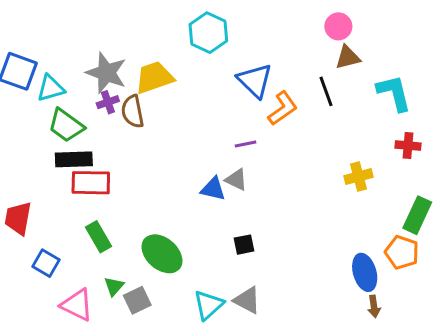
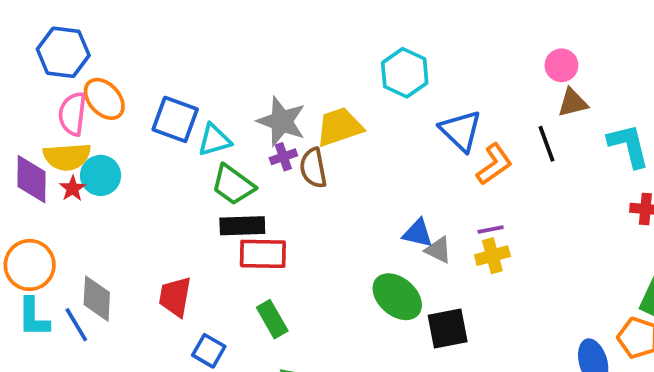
purple line: (246, 144) -> (491, 230), moved
yellow cross: (358, 176) -> (492, 256), moved
blue triangle: (213, 189) -> (418, 233), moved
black square: (244, 245) -> (448, 328), size x1.6
green ellipse: (162, 254) -> (397, 297), moved

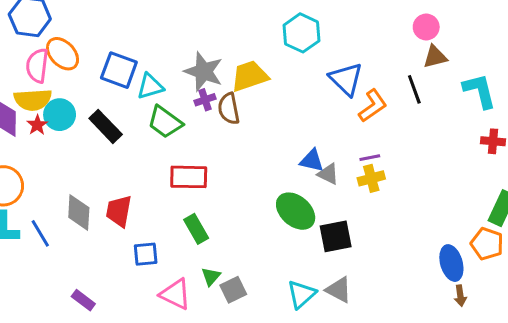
black rectangle: (242, 226) -> (106, 126), moved, turned 48
gray diamond: (97, 299) -> (79, 213), moved
blue square: (209, 351) -> (146, 254), turned -35

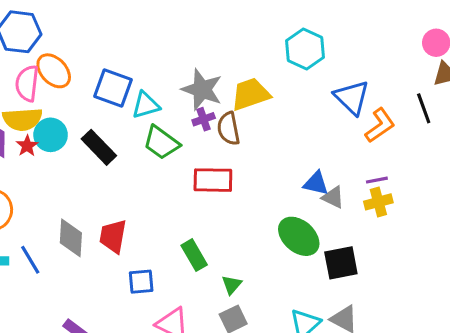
red rectangle: (189, 177) -> (213, 180), moved
green triangle: (211, 276) -> (232, 285), moved

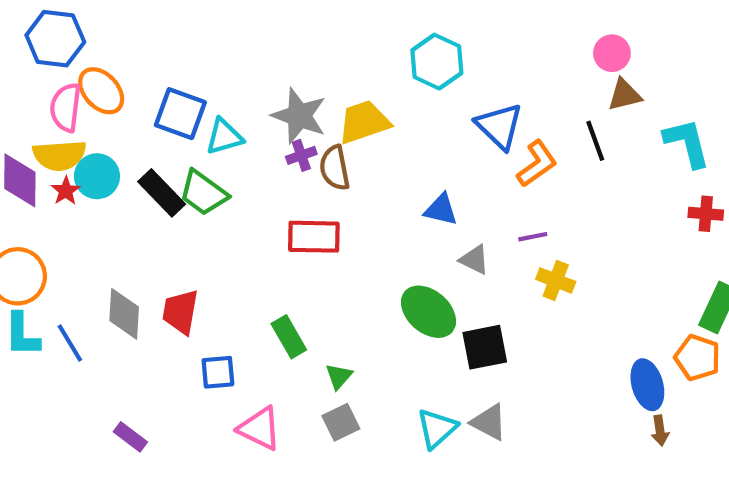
green trapezoid: (161, 143) -> (203, 193), moved
blue triangle: (316, 183) -> (441, 210), moved
yellow cross: (378, 202) -> (556, 280), moved, turned 36

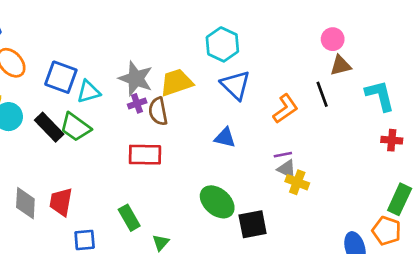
blue triangle: (499, 126) -> (236, 85), moved
gray triangle: (474, 260) -> (287, 169), moved

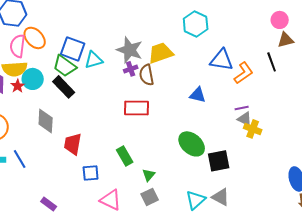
blue triangle: (236, 85) -> (222, 60), moved, turned -35
green trapezoid: (75, 127) -> (65, 66), moved
gray diamond: (25, 203) -> (46, 121), moved

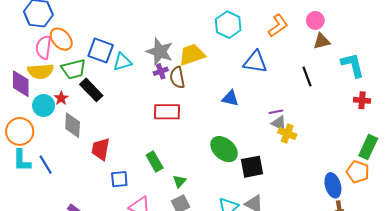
black line: (272, 62) -> (307, 76), moved
green trapezoid: (65, 66) -> (74, 69), moved, turned -50
orange L-shape: (244, 73) -> (278, 26), moved
cyan circle: (33, 79) -> (44, 106), moved
red star: (18, 86) -> (61, 98), moved

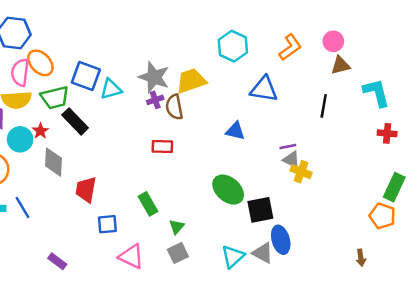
black line: (307, 76) -> (324, 106), turned 30
red rectangle: (167, 112) -> (162, 147), size x0.7
blue ellipse: (333, 185) -> (281, 240), moved

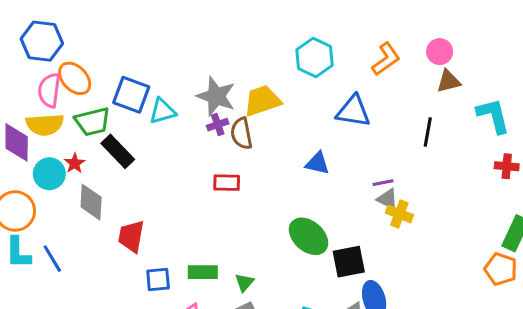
green rectangle: (148, 204) -> (203, 272), moved, turned -60

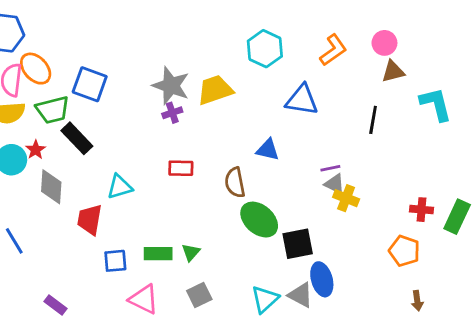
cyan triangle: (163, 111) -> (120, 187), moved
brown semicircle: (241, 134) -> (235, 182), moved
red cross: (507, 166) -> (421, 210), moved
orange pentagon: (501, 269) -> (404, 251), moved
green triangle: (244, 282) -> (191, 252), moved

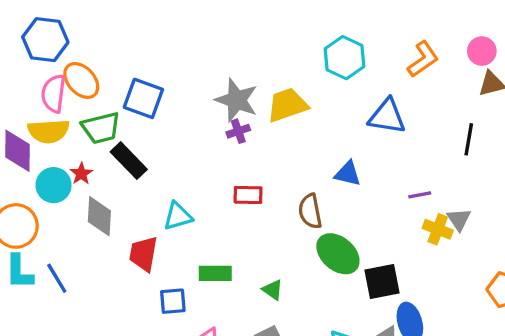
gray triangle: (335, 184) -> (459, 219), moved, turned 30
green triangle: (191, 252) -> (273, 290), moved, turned -36
green rectangle: (158, 254) -> (215, 273), moved

